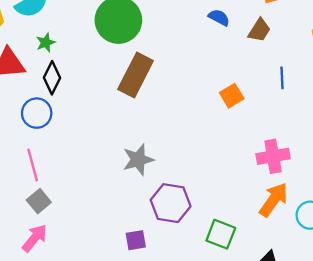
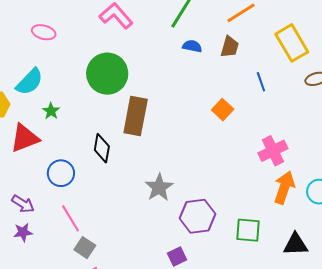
black diamond: (52, 78) -> (102, 148), moved

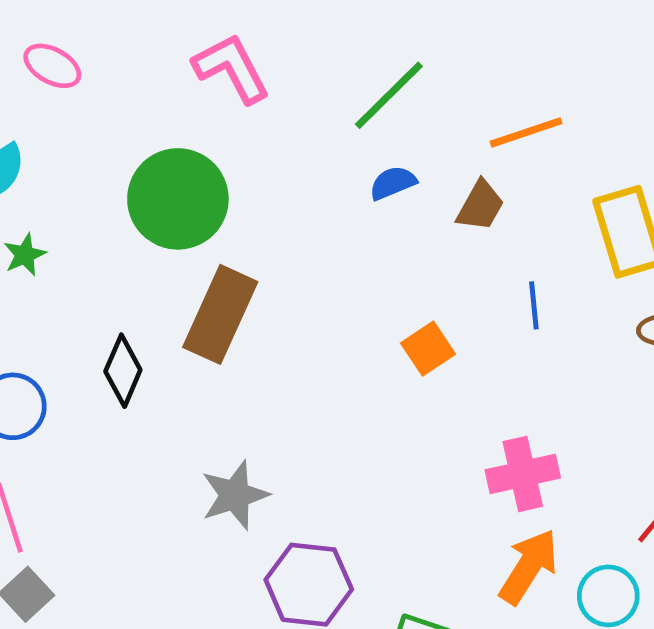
blue semicircle: (192, 46) -> (393, 183), turned -48

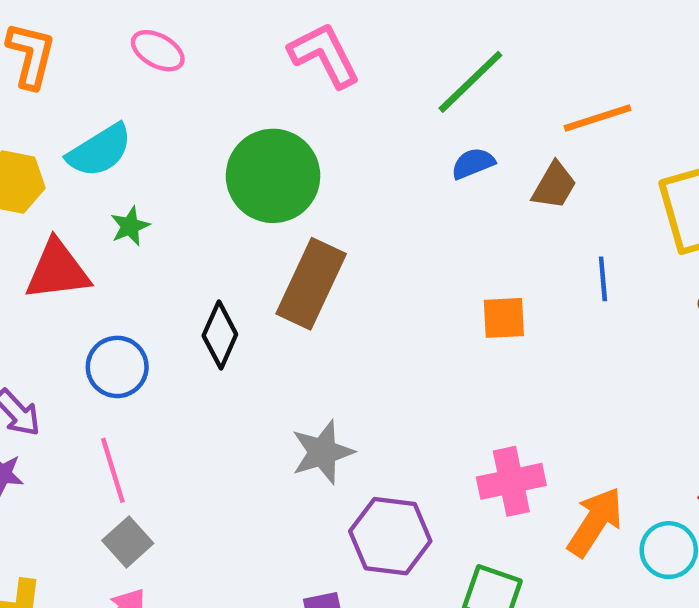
orange square: (428, 349) -> (504, 318), turned 30
pink cross: (523, 474) -> (511, 481), moved

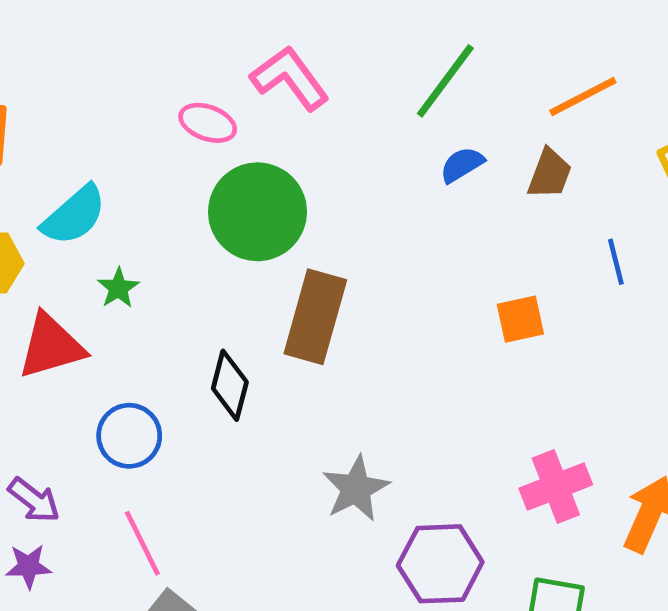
pink ellipse: (158, 51) -> (208, 123), moved

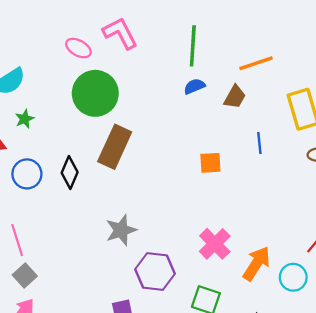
green line: (445, 81) -> (193, 46), turned -42
blue circle: (129, 436) -> (27, 174), moved
pink cross: (556, 486) -> (215, 244), turned -32

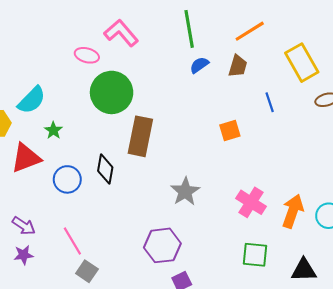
gray star: (121, 230) -> (185, 191), moved
purple hexagon: (155, 272) -> (162, 245), moved

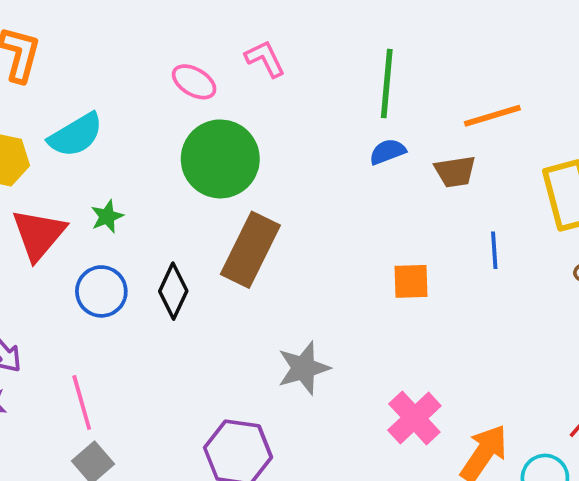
pink L-shape: (121, 33) -> (265, 59), size x0.7
brown trapezoid: (238, 66) -> (455, 172), turned 50
green star: (53, 130) -> (107, 217), moved
red triangle: (26, 158) -> (39, 234), turned -44

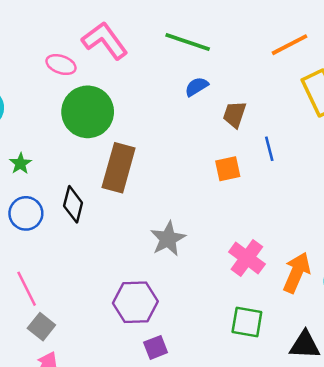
pink L-shape: (265, 59) -> (105, 41), size x1.6
green line: (387, 84) -> (188, 42), turned -66
orange line: (492, 116) -> (289, 45), moved
brown trapezoid: (455, 172) -> (235, 114), moved, turned 128
blue line: (494, 250) -> (269, 149), moved

